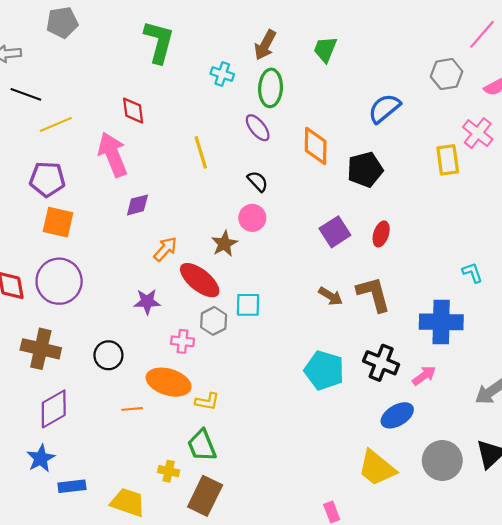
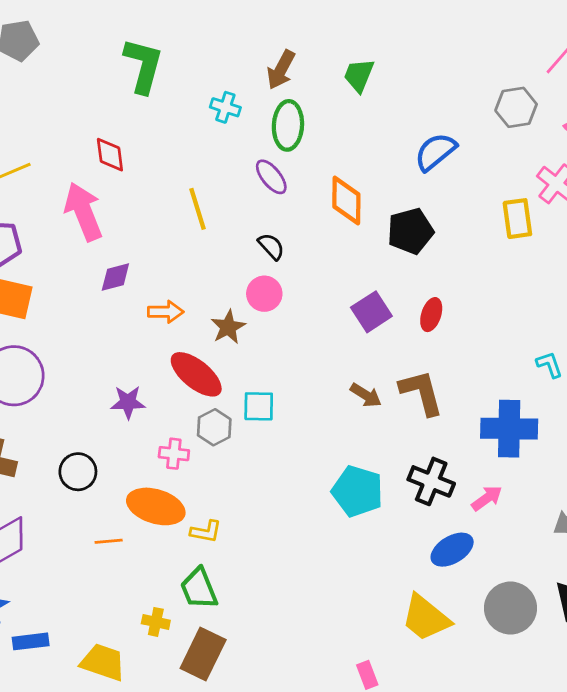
orange arrow: (165, 249) -> (166, 312), moved, turned 48

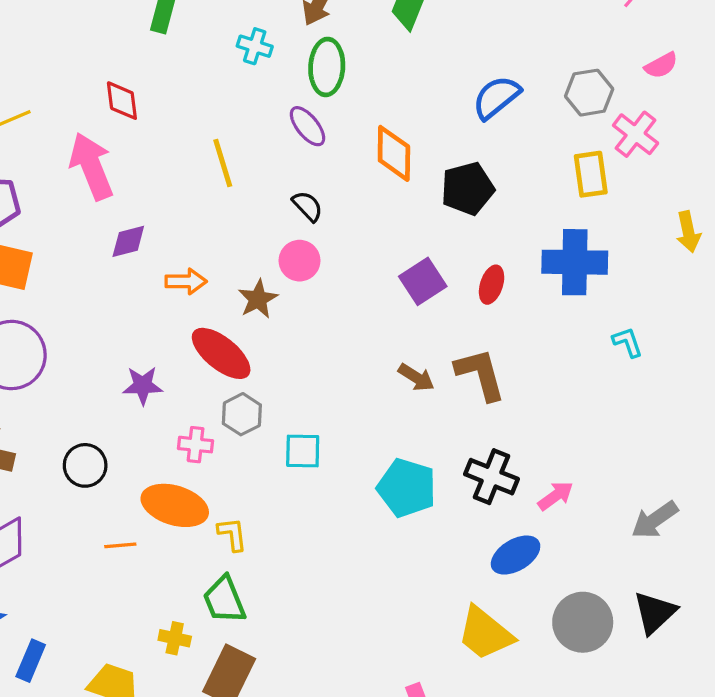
gray hexagon: (516, 107) -> (589, 93), moved
cyan square: (259, 406) -> (303, 451), moved
blue cross: (509, 429) -> (575, 262), moved
yellow L-shape: (206, 532) -> (232, 534), turned -108
blue rectangle: (31, 641) -> (31, 661), turned -60

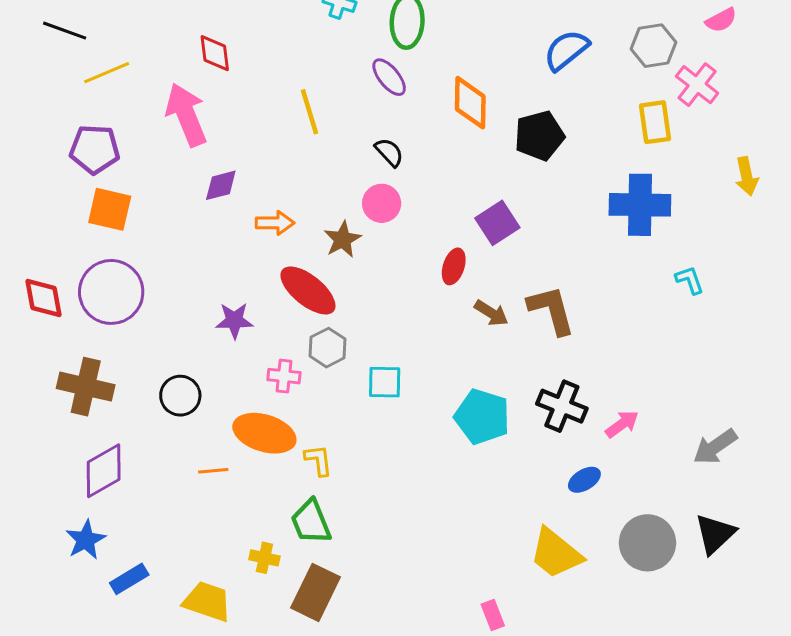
red ellipse: (492, 285) -> (454, 266), moved
blue ellipse: (516, 555) -> (584, 480), size x0.7
blue rectangle: (31, 661) -> (129, 579), turned 36

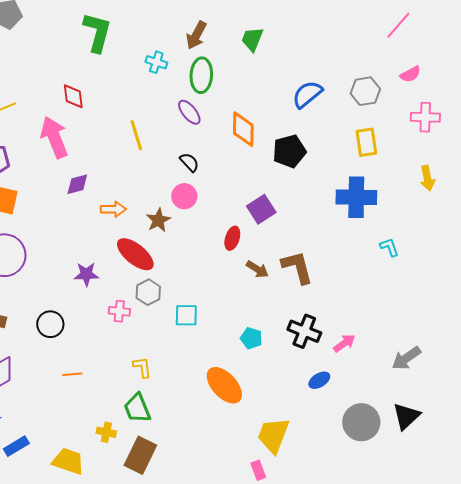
pink cross: (697, 85) -> (425, 117), moved, turned -36
cyan pentagon: (482, 417) -> (251, 338), size x0.6
orange ellipse: (264, 433) -> (224, 385), moved, turned 30
yellow trapezoid: (556, 553) -> (273, 435), moved, turned 72

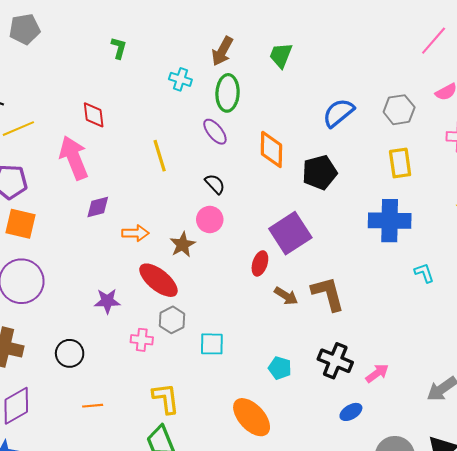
green L-shape: (97, 32) -> (119, 48), size x0.5
purple square: (261, 209) -> (290, 233), size x1.4
yellow L-shape: (142, 367) -> (166, 398), size x1.4

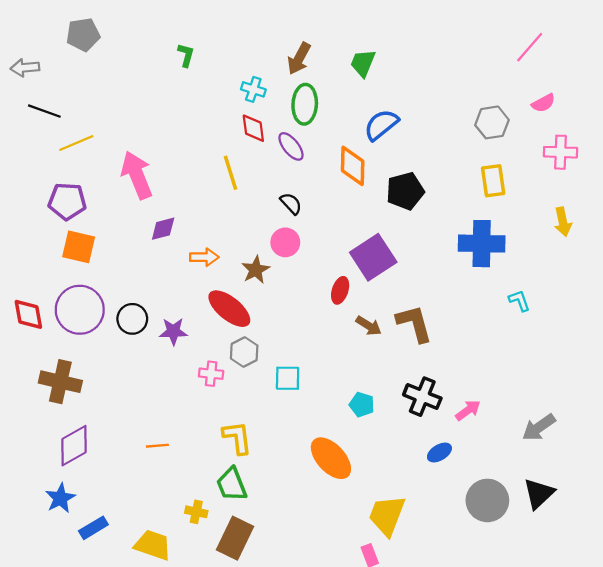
blue semicircle: (338, 113) -> (381, 125), moved
red diamond: (94, 115) -> (253, 128), moved
black circle: (70, 353) -> (132, 319), moved

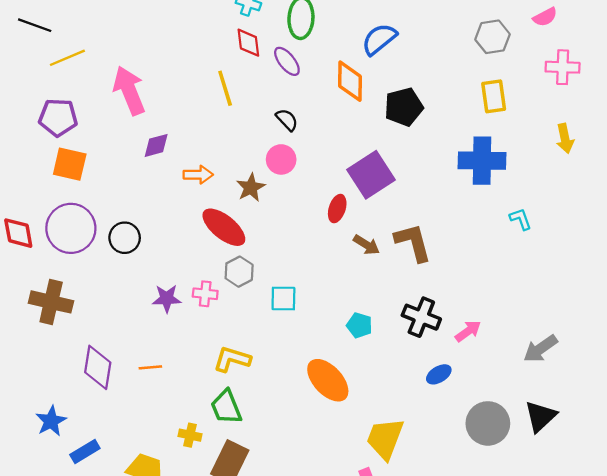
purple star: (173, 331) -> (167, 298), moved
yellow L-shape: (237, 438) -> (232, 359), turned -66
purple diamond: (74, 446) -> (98, 367), moved, turned -51

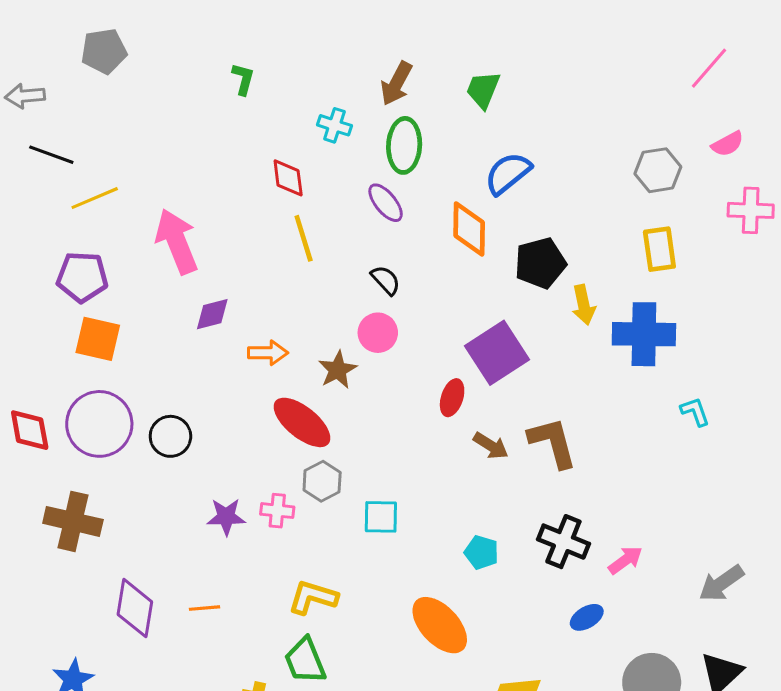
red diamond: (248, 43) -> (288, 178), moved
yellow arrow: (565, 138) -> (584, 305), moved

